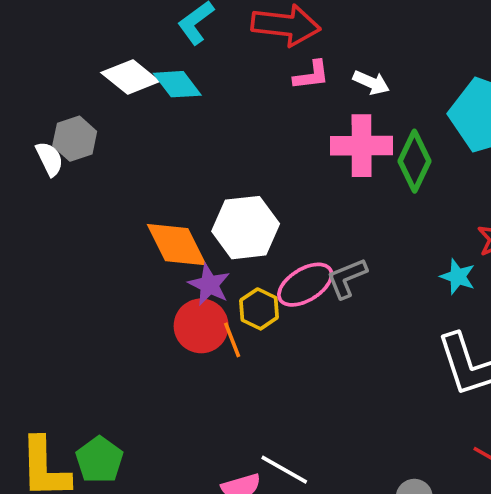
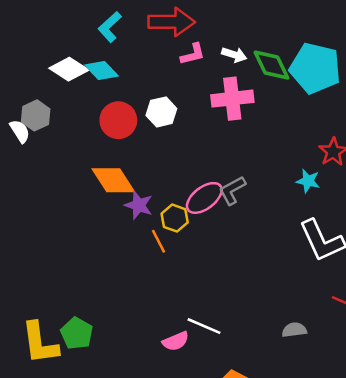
green diamond: (415, 161) -> (271, 65), moved, turned -45
white hexagon: (246, 228) -> (161, 112), moved, size x0.7
red circle: (201, 326) -> (118, 120), moved

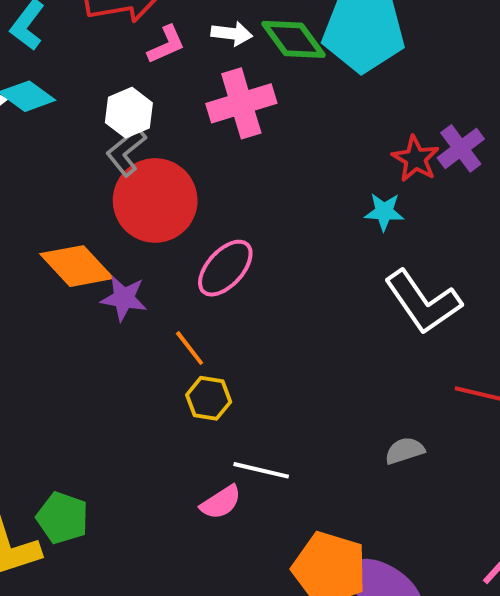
white hexagon: (161, 112) -> (129, 113), moved
red circle: (118, 120) -> (155, 200), moved, size x1.4
gray L-shape: (232, 190) -> (126, 152), moved
yellow hexagon: (175, 218) -> (209, 398), moved
orange line: (158, 241) -> (190, 348), moved

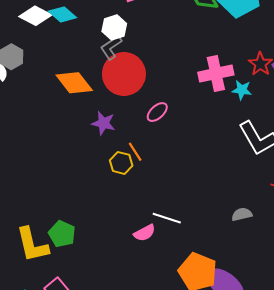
pink cross: (241, 103) -> (216, 74), moved
orange diamond: (77, 266) -> (74, 83), moved
pink ellipse: (225, 268) -> (157, 112), size x0.7
yellow hexagon: (209, 398) -> (121, 163), moved

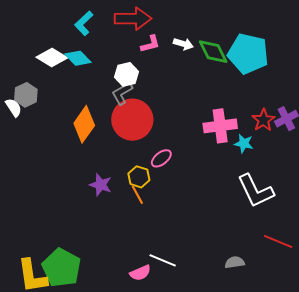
orange diamond: (74, 83) -> (84, 124), turned 69
purple star: (103, 123) -> (101, 185), moved
yellow hexagon: (121, 163) -> (139, 177), moved
green pentagon: (62, 234) -> (61, 268), size x1.5

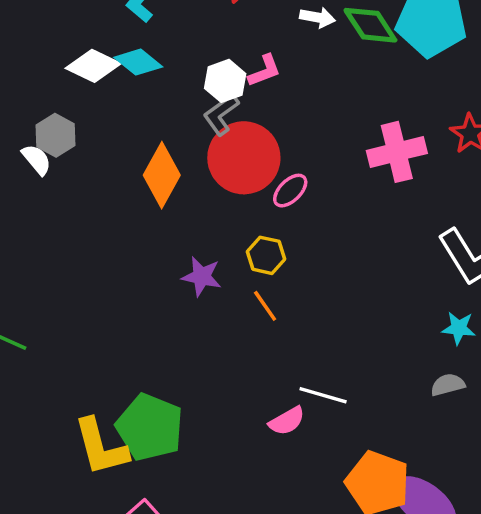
pink L-shape: (150, 44) -> (264, 71), moved
cyan star: (244, 144) -> (459, 328), moved
pink ellipse: (161, 158) -> (290, 191), moved
orange line: (137, 195) -> (265, 306), moved

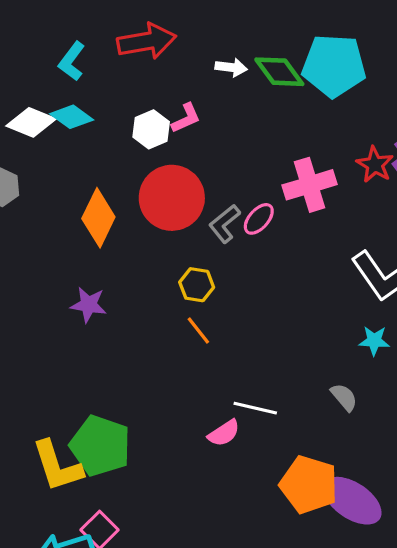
gray L-shape: (221, 114) -> (225, 224), moved
pink ellipse: (290, 191) -> (259, 219), moved
purple star: (202, 276) -> (88, 305), moved
gray semicircle: (448, 385) -> (344, 397), moved, turned 68

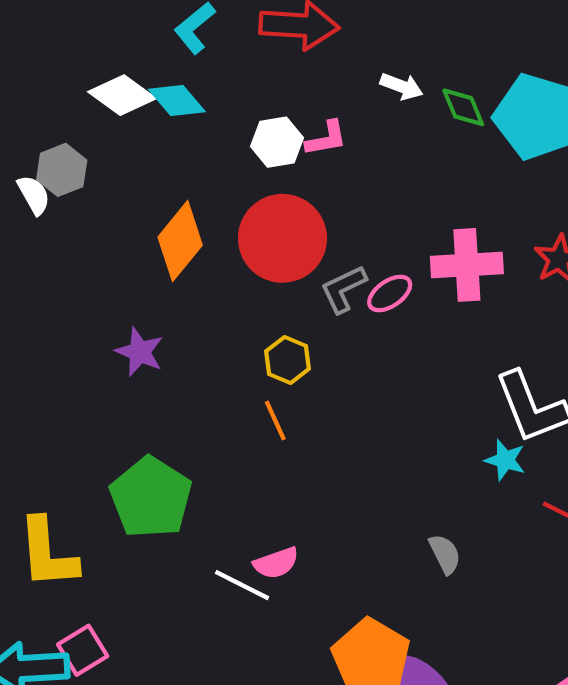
green diamond: (279, 72) -> (463, 107), size x0.7
cyan star: (374, 341) -> (505, 460), moved
white line: (255, 408) -> (242, 585), moved
green pentagon: (100, 446) -> (151, 498), moved

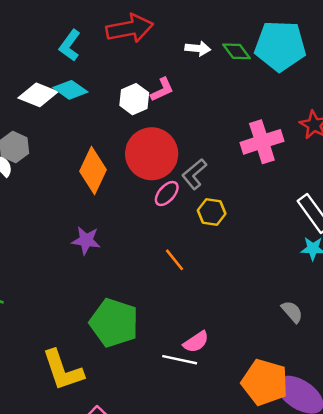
pink ellipse: (390, 293) -> (167, 193), moved
yellow hexagon: (288, 360) -> (212, 212), moved

